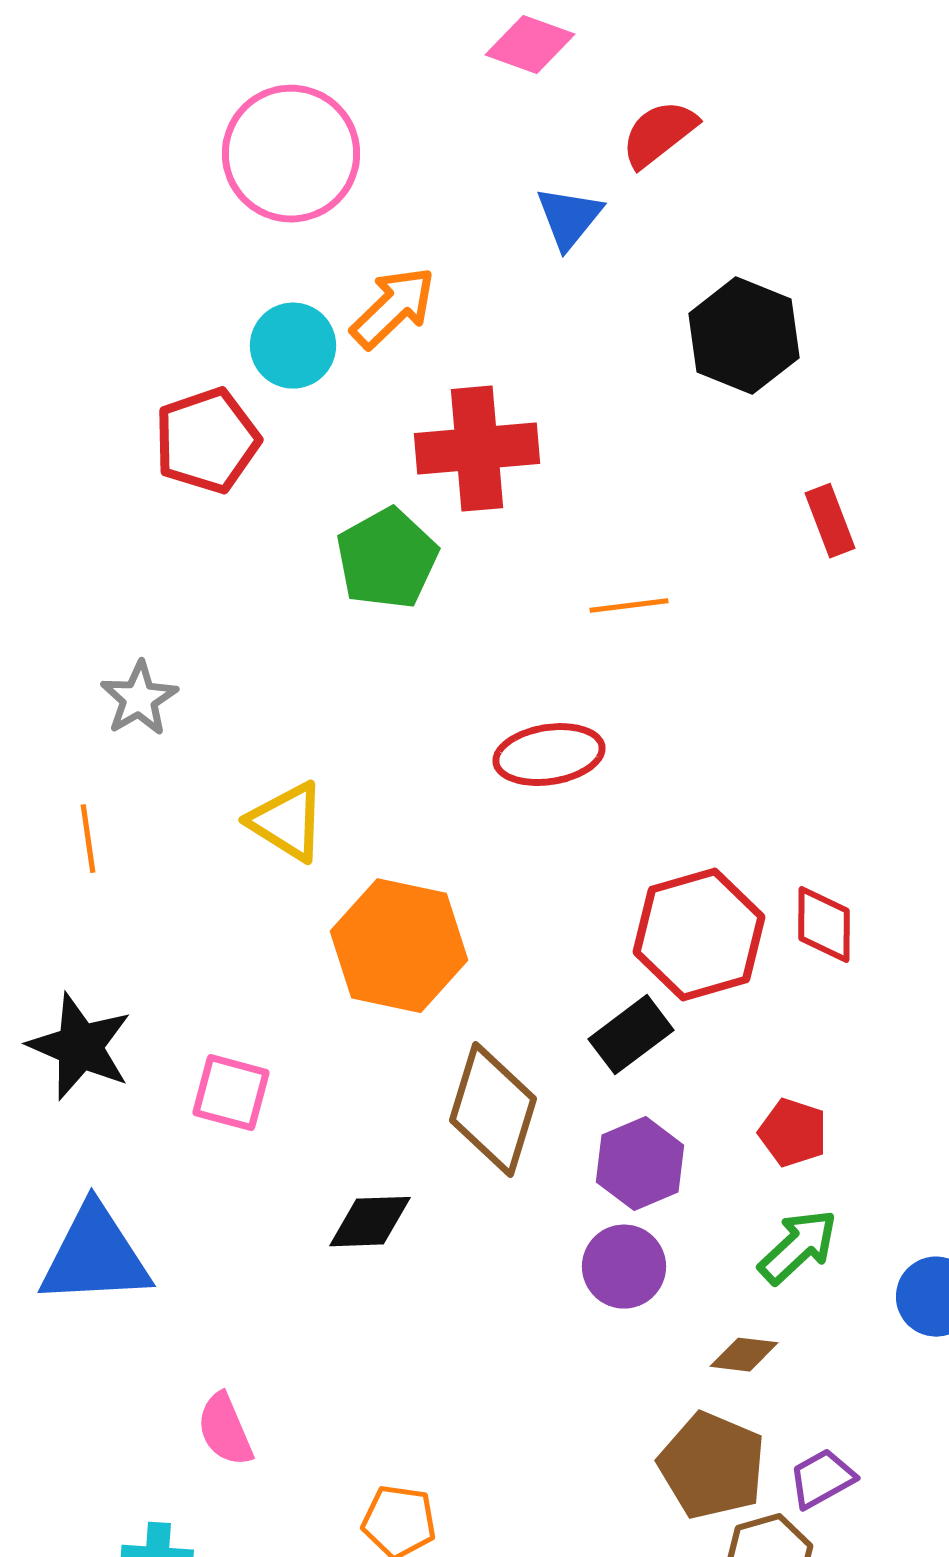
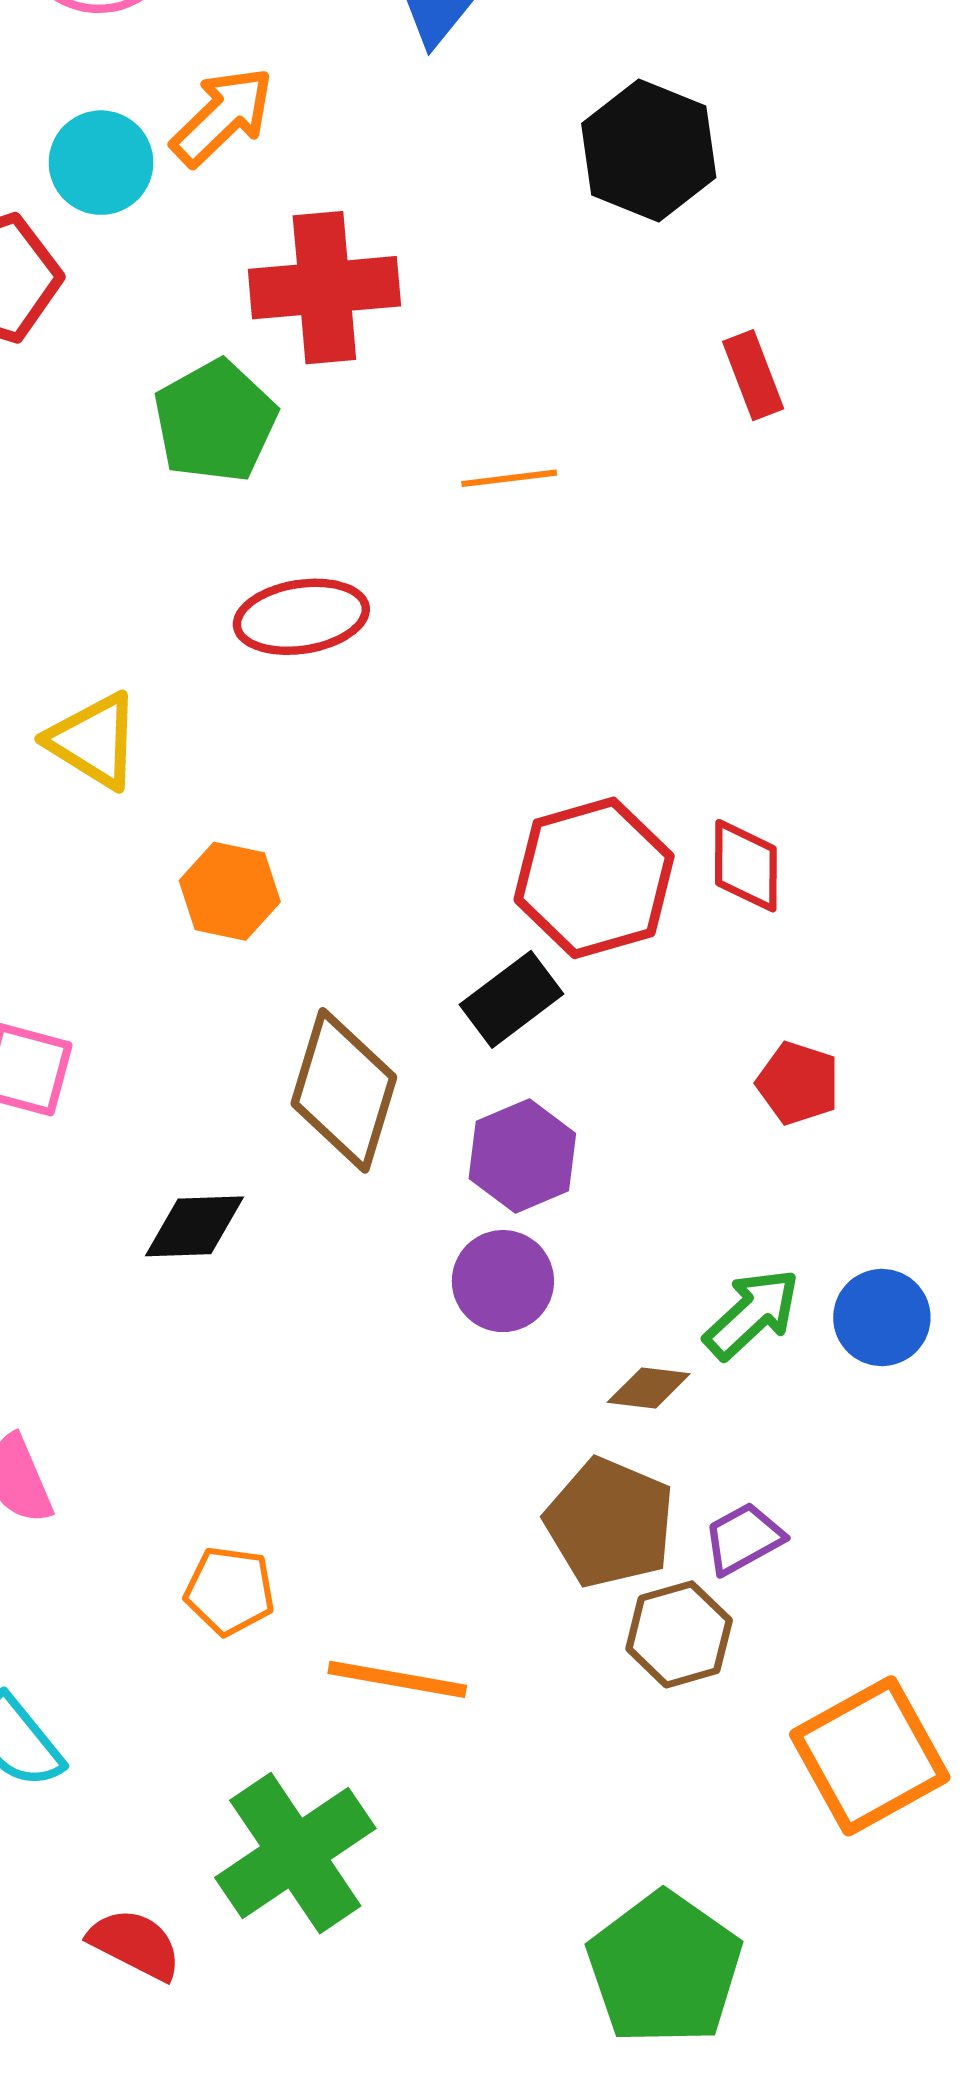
red ellipse: (549, 755) -> (301, 617), moved
orange hexagon: (399, 946) -> (230, 891), size x0.6
red pentagon: (793, 1133) -> (798, 1083), moved
green arrow: (798, 1247) -> (752, 1314), moved

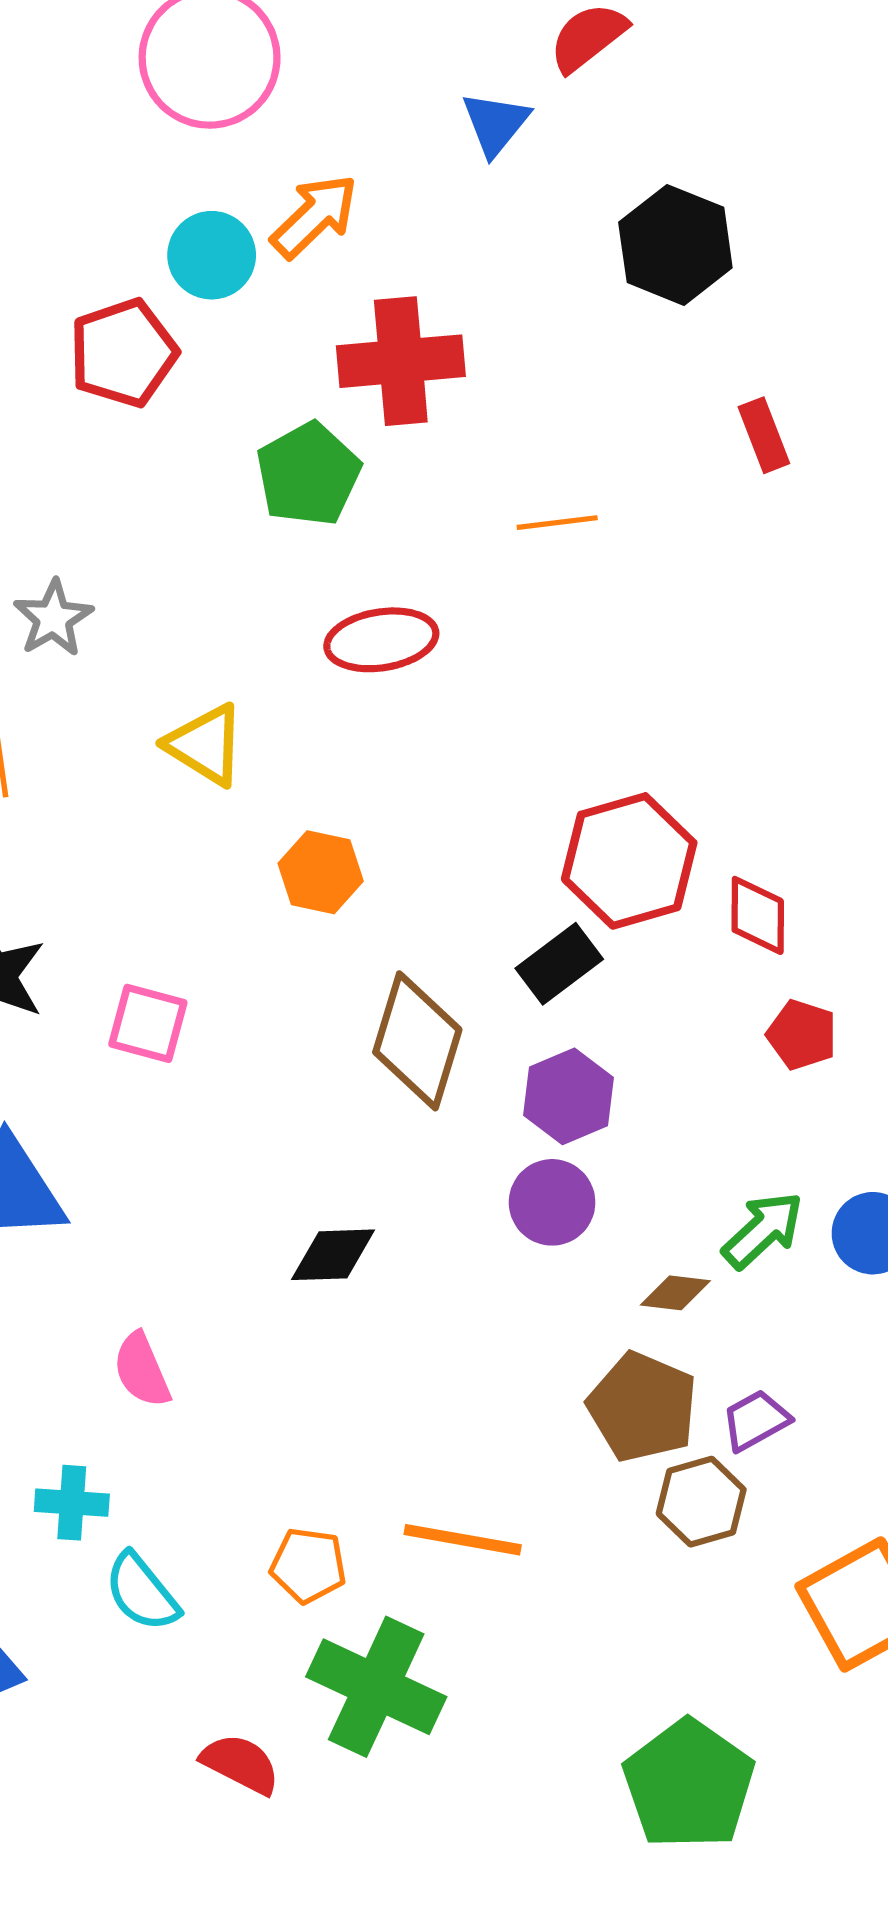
red diamond: (746, 866) -> (758, 915), moved
black diamond: (195, 1226) -> (333, 1255), moved
orange pentagon: (230, 1591) -> (308, 1565), moved
green cross: (295, 1853) -> (376, 1687), turned -31

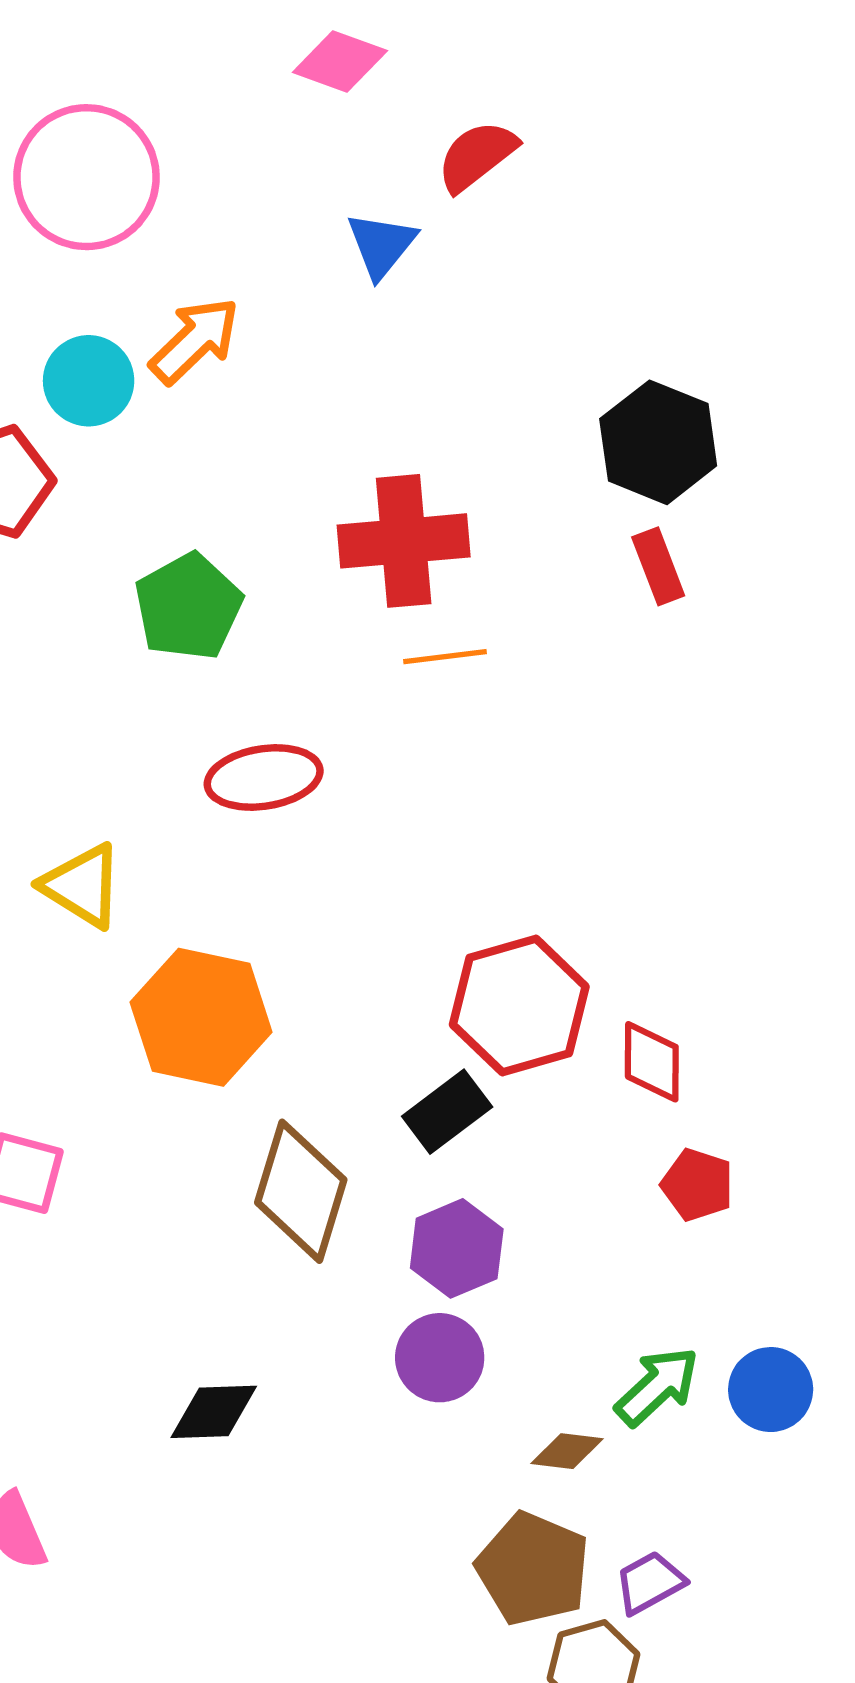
black hexagon: (675, 245) -> (658, 442), moved
red cross: (401, 361) -> (404, 541), moved
orange hexagon: (321, 872) -> (201, 1017), size x1.6

